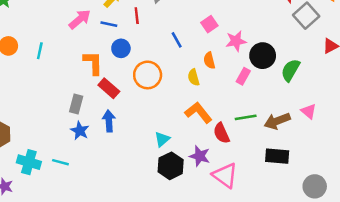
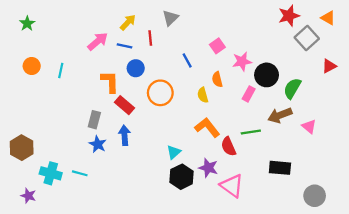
brown arrow: (277, 121) -> (280, 115), moved

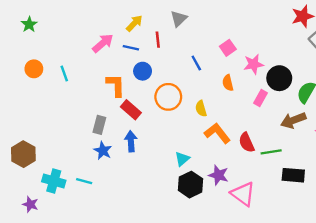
cyan line: (61, 70) -> (64, 74), turned -32
yellow semicircle: (203, 95) -> (201, 109), moved
green line: (251, 132) -> (271, 152), moved
red semicircle: (228, 147) -> (247, 142), moved

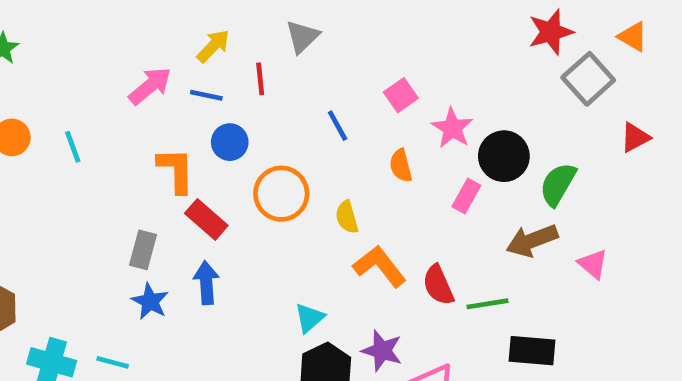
pink star: (254, 64) -> (452, 128), turned -30

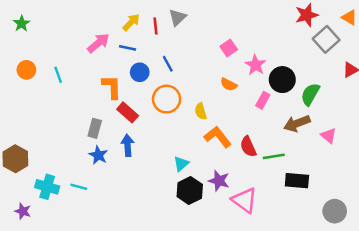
red line: (260, 79) -> (156, 26), moved
blue line: (338, 126) -> (168, 64), moved
orange semicircle: (401, 166) -> (229, 84), turned -49

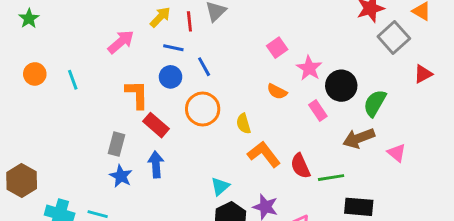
blue line: (128, 48) -> (173, 48), moved
pink rectangle: (263, 100) -> (318, 110), turned -63

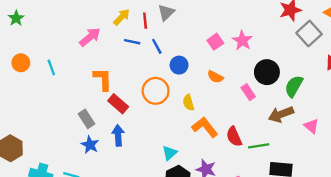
blue line: (204, 67) -> (157, 46), moved
pink star: (309, 68) -> (242, 40), moved
blue circle: (171, 77) -> (179, 65), moved
gray rectangle: (117, 144) -> (86, 119), turned -48

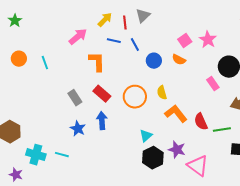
orange semicircle: (215, 77) -> (179, 60), moved
orange L-shape: (103, 79) -> (97, 62), moved
orange circle: (156, 91) -> (135, 97), moved
gray rectangle: (86, 119) -> (75, 98), moved

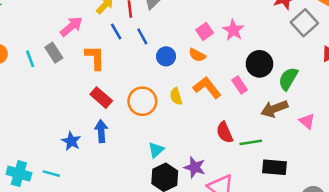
blue line: (114, 41) -> (116, 31), turned 48
gray rectangle: (75, 98) -> (54, 53), moved
orange L-shape: (176, 114) -> (207, 88), moved

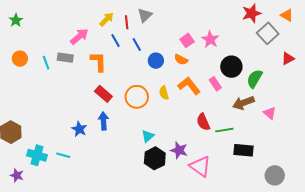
gray rectangle: (54, 53) -> (65, 58), turned -49

